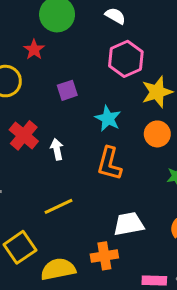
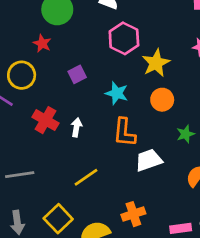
white arrow: (57, 149) -> (76, 127), turned 30
white trapezoid: (129, 224) -> (149, 160), moved

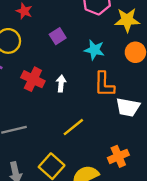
yellow star: (156, 63) -> (127, 20), turned 30
white trapezoid: (149, 160) -> (128, 107), turned -145

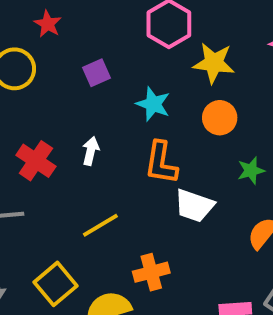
red cross: (33, 79) -> (36, 161), moved
orange cross: (118, 156) -> (151, 272), moved

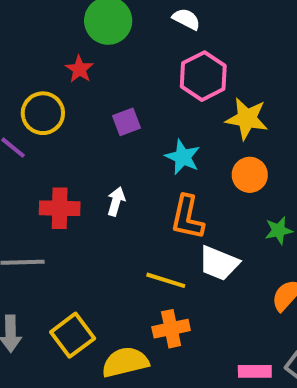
red cross: (36, 161) -> (60, 208), turned -36
yellow line: (100, 225) -> (166, 280), moved, turned 45

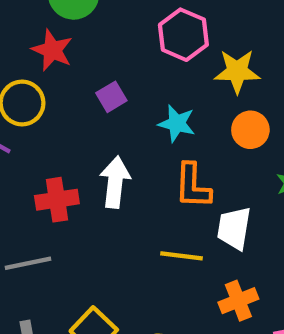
red star: (79, 69) -> (52, 50), size x1.4
white arrow: (116, 201) -> (115, 182), size x1.6
white trapezoid: (219, 263) -> (234, 228), turned 87
orange cross: (171, 329) -> (238, 301), moved

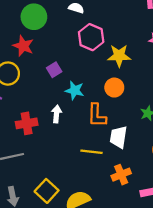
cyan star: (177, 123) -> (75, 90), moved
orange circle: (250, 130) -> (114, 88), moved
white arrow: (115, 182) -> (57, 114), size x0.7

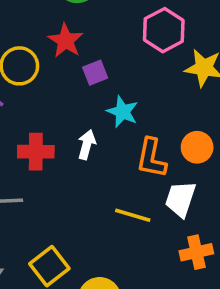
red star: (23, 46) -> (66, 41), moved
orange circle: (114, 88) -> (197, 147), moved
orange cross: (121, 175) -> (196, 252), moved

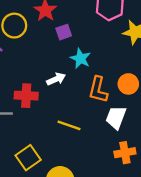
white arrow: (87, 145) -> (56, 79), turned 48
red cross: (36, 152) -> (26, 96), moved
yellow line: (133, 215) -> (69, 125), moved

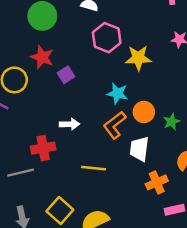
cyan star: (80, 58) -> (117, 93), moved
white arrow: (56, 79) -> (70, 124), turned 36
orange L-shape: (98, 90) -> (115, 125), turned 52

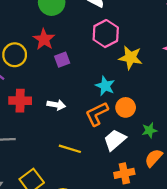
green star: (171, 122) -> (149, 130), moved
red cross: (43, 148) -> (20, 101), moved
white trapezoid: (139, 149) -> (115, 140), turned 30

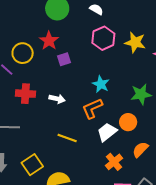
yellow star: (131, 58) -> (135, 42), moved
orange circle: (126, 107) -> (128, 122), moved
green star: (149, 130) -> (141, 94), moved, size x1.5
orange cross: (124, 173) -> (114, 162), turned -30

